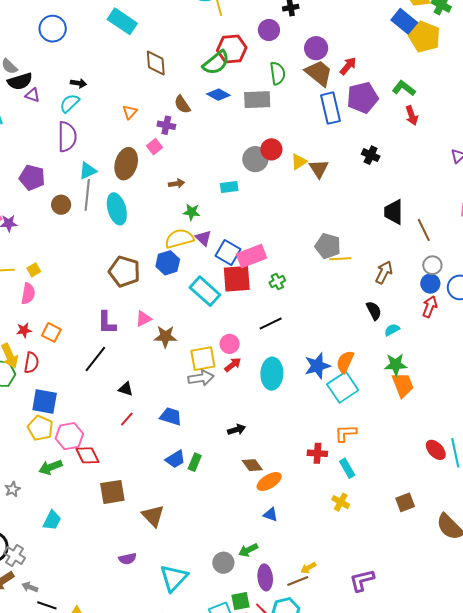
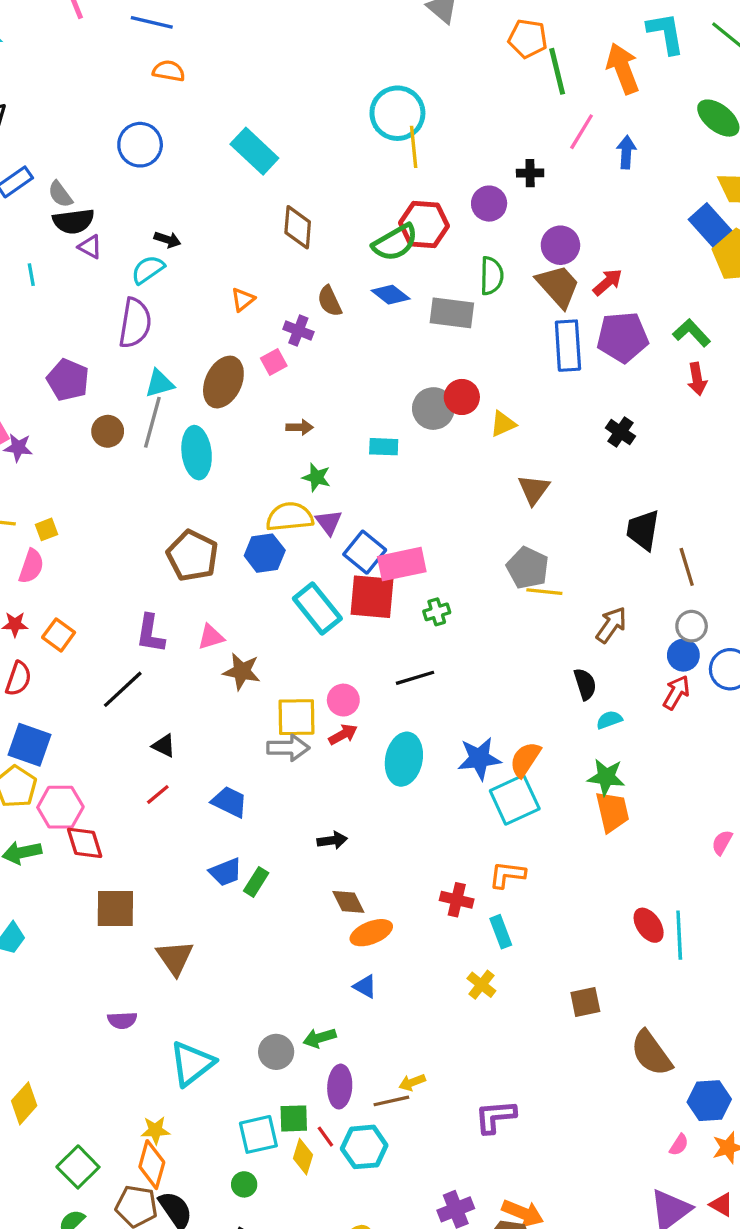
brown triangle: (319, 169) -> (534, 489), moved

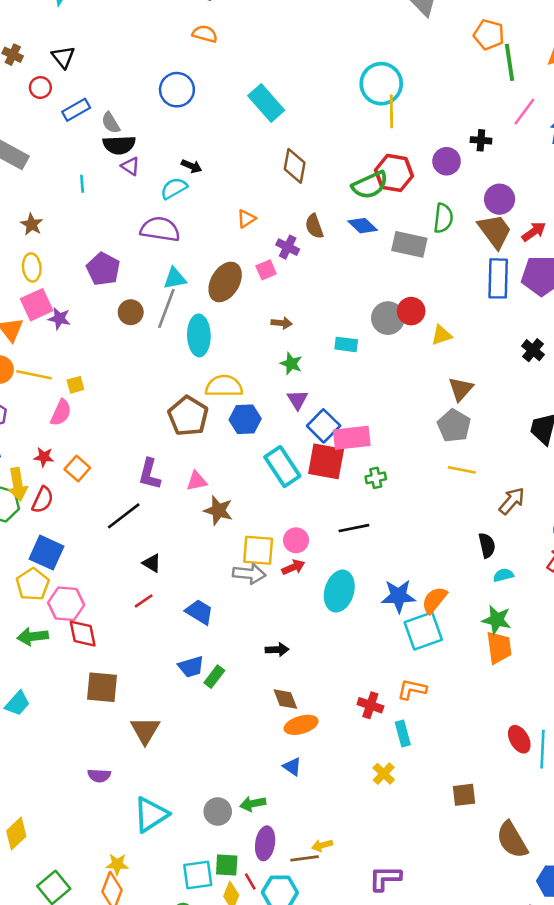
purple semicircle: (135, 323) -> (160, 229), turned -96
yellow semicircle: (290, 517) -> (224, 386), moved
gray pentagon: (528, 568) -> (454, 426), moved

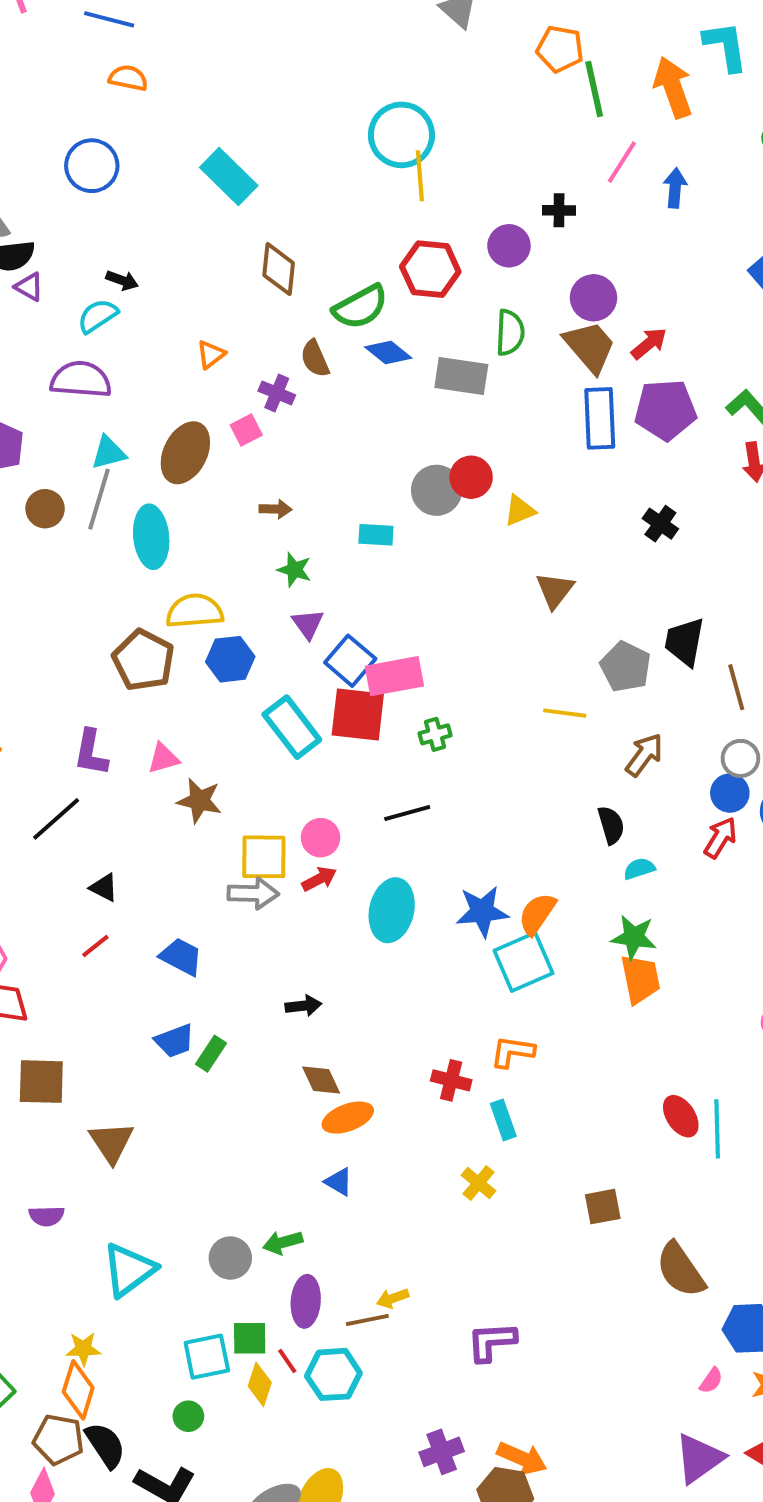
green semicircle: (370, 185) -> (360, 307), moved
gray pentagon: (454, 426) -> (626, 667), moved

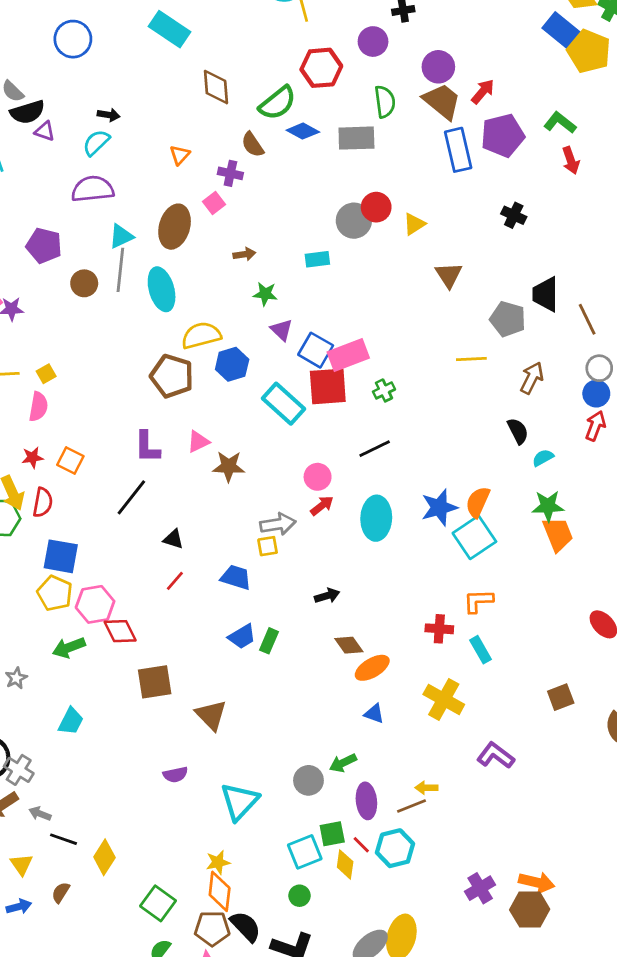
yellow square: (264, 857) -> (268, 546), moved, size x0.6
yellow cross: (479, 1183) -> (444, 699), moved, size x1.6
yellow arrow: (393, 1298) -> (426, 788), turned 30
purple L-shape: (492, 1342) -> (496, 755), moved, turned 51

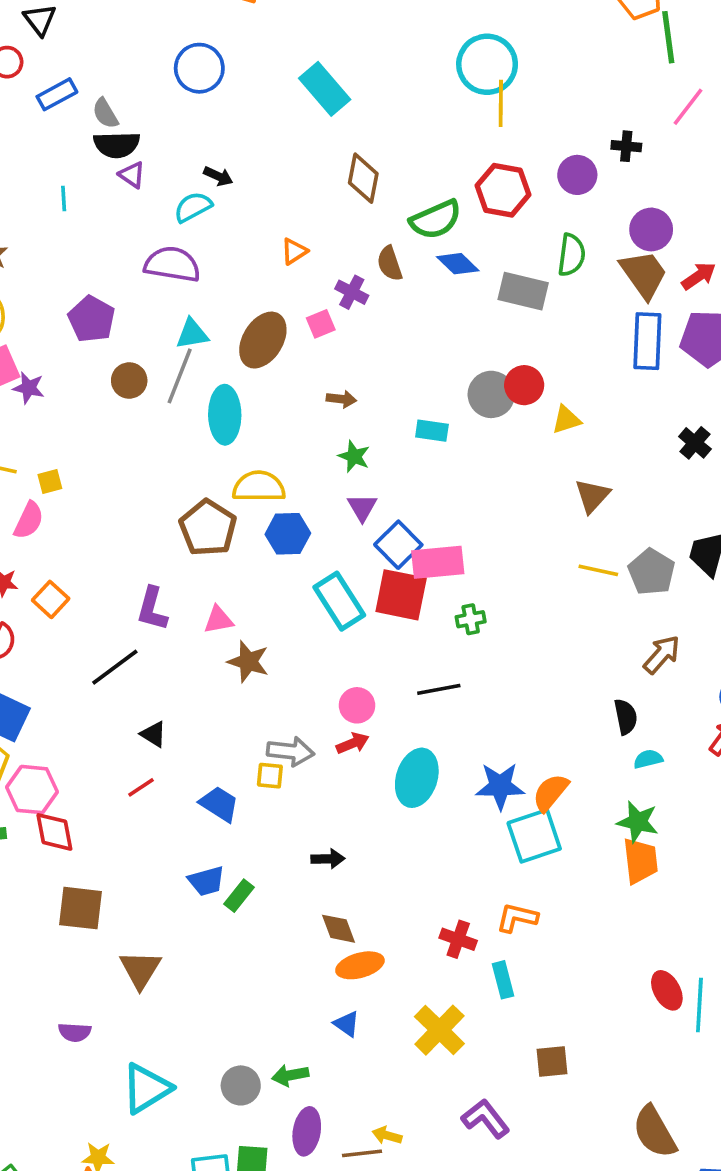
yellow line: (471, 359) -> (598, 570), moved
brown square: (561, 697) -> (552, 1062), moved

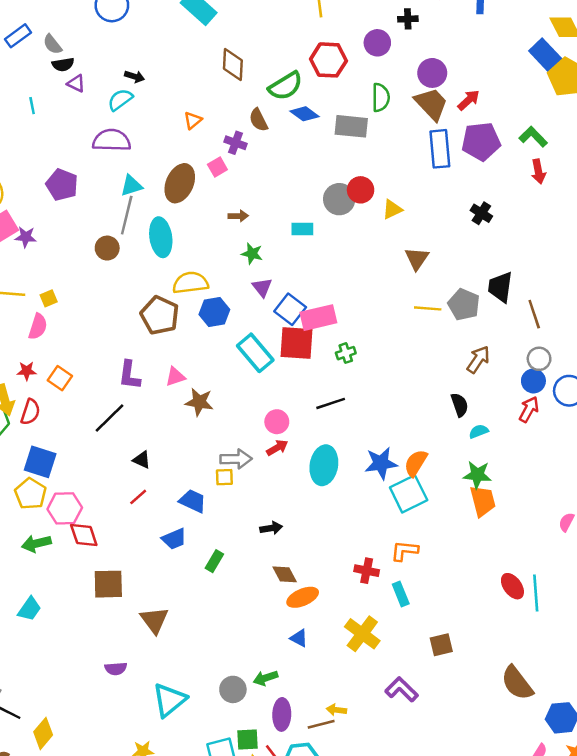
black semicircle: (117, 145) -> (63, 64), size x0.7
brown circle: (129, 380) -> (107, 248), moved
blue trapezoid: (206, 881) -> (174, 539), moved

